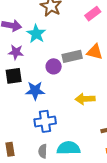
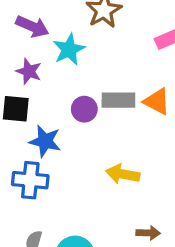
blue cross: (45, 121) -> (30, 180), moved

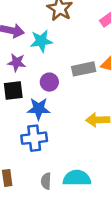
cyan star: (69, 49) -> (41, 41), turned 30
purple circle: (84, 109) -> (49, 82), moved

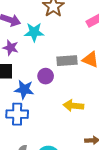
purple circle: (49, 82) -> (46, 76), moved

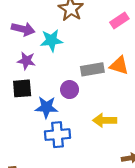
blue cross: (17, 114) -> (58, 135), moved

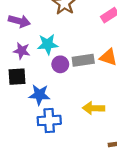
cyan star: (52, 40) -> (48, 44), moved
purple circle: (70, 90) -> (60, 64), moved

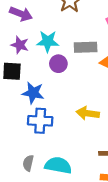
gray rectangle: (83, 60) -> (86, 47), moved

